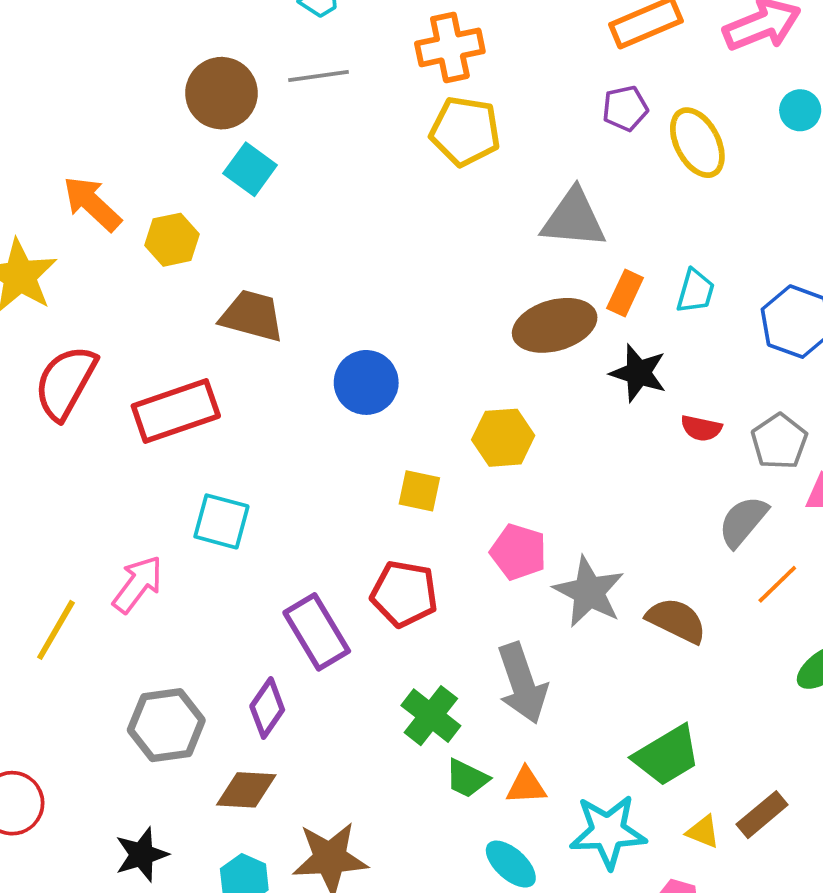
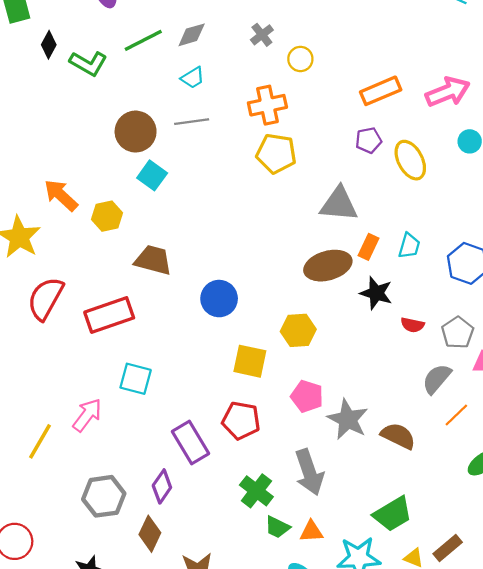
yellow square: (419, 491) -> (250, 361), size x1.4
brown diamond: (246, 790) -> (150, 534), turned -68

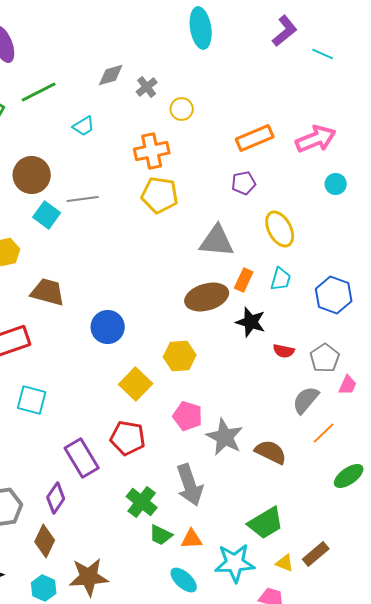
gray diamond: (192, 35) -> (111, 75), moved
gray line: (192, 122) -> (83, 199), moved
yellow ellipse: (410, 160) -> (280, 229), moved
yellow square: (250, 361) -> (136, 384), turned 32

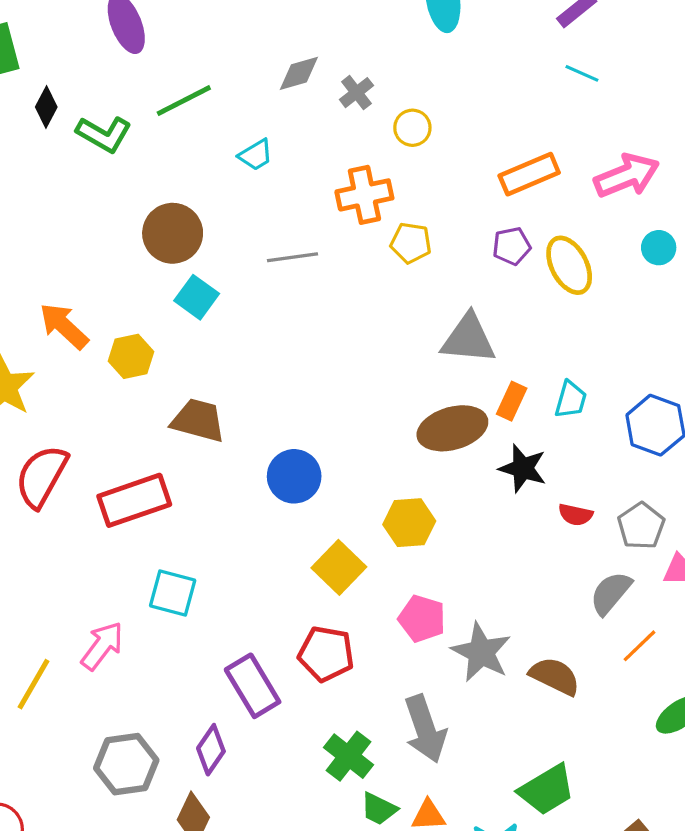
cyan line: (323, 54) -> (582, 73), moved
yellow pentagon: (160, 195) -> (411, 243), moved, size x0.7
gray line: (83, 199) -> (293, 257), moved
yellow ellipse: (280, 229) -> (569, 265), moved

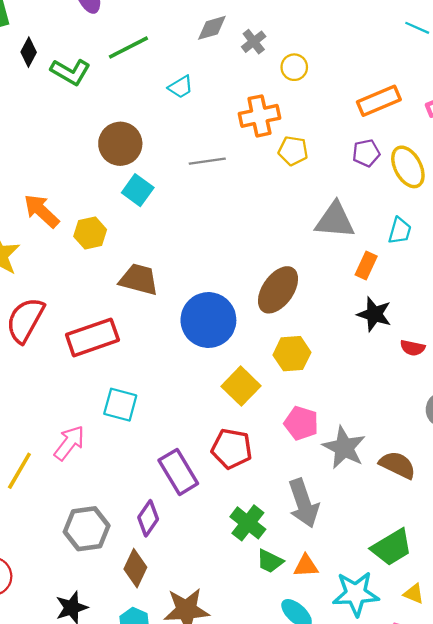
cyan trapezoid: (571, 400) -> (400, 231), moved
brown ellipse: (452, 428) -> (278, 290), moved, turned -39
blue circle: (294, 476) -> (208, 320), size x1.4

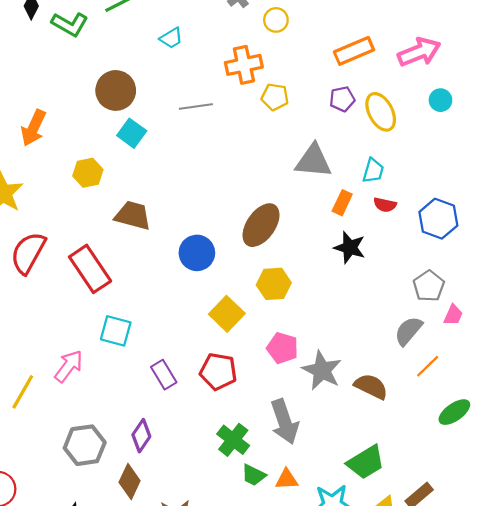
orange arrow: (41, 211) -> (33, 128), moved, turned -108
blue circle: (208, 320) -> (197, 253), size x0.7
red rectangle: (92, 337) -> (90, 269), turned 75
red semicircle: (413, 348) -> (385, 205), moved
purple rectangle: (178, 472) -> (164, 375), moved, size x0.7

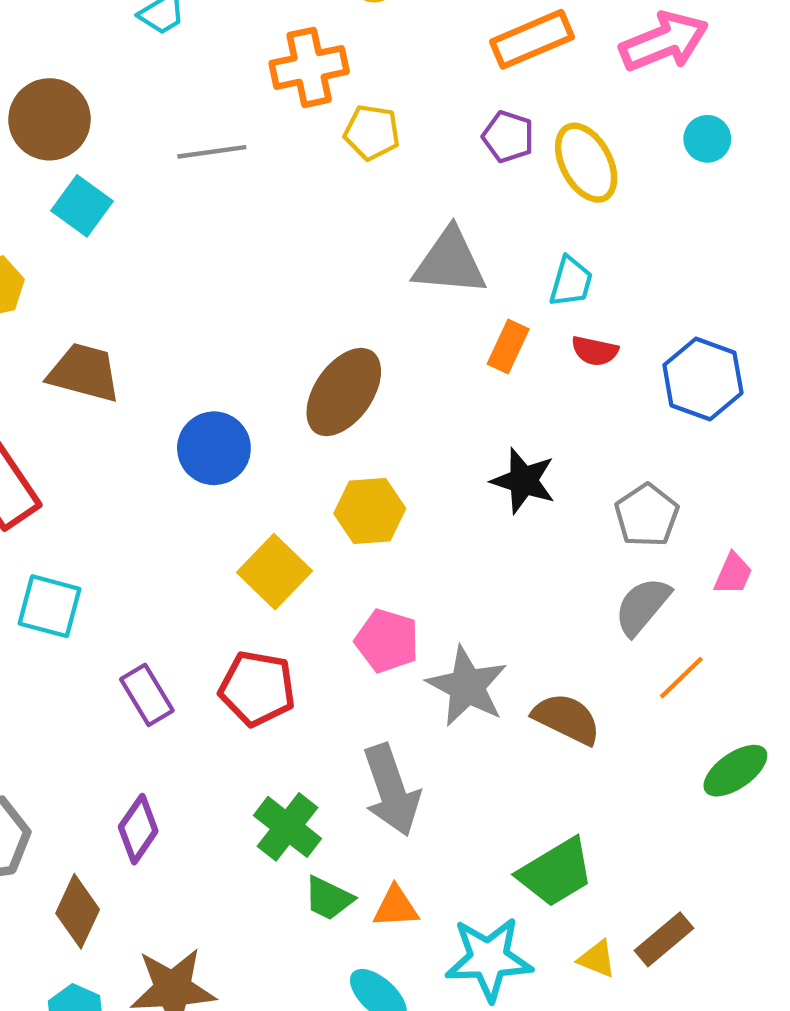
purple pentagon: (342, 99) -> (508, 137), turned 30
black star: (350, 248) -> (523, 481), moved
gray pentagon: (429, 286) -> (647, 515), moved
purple diamond: (141, 436) -> (138, 829), moved

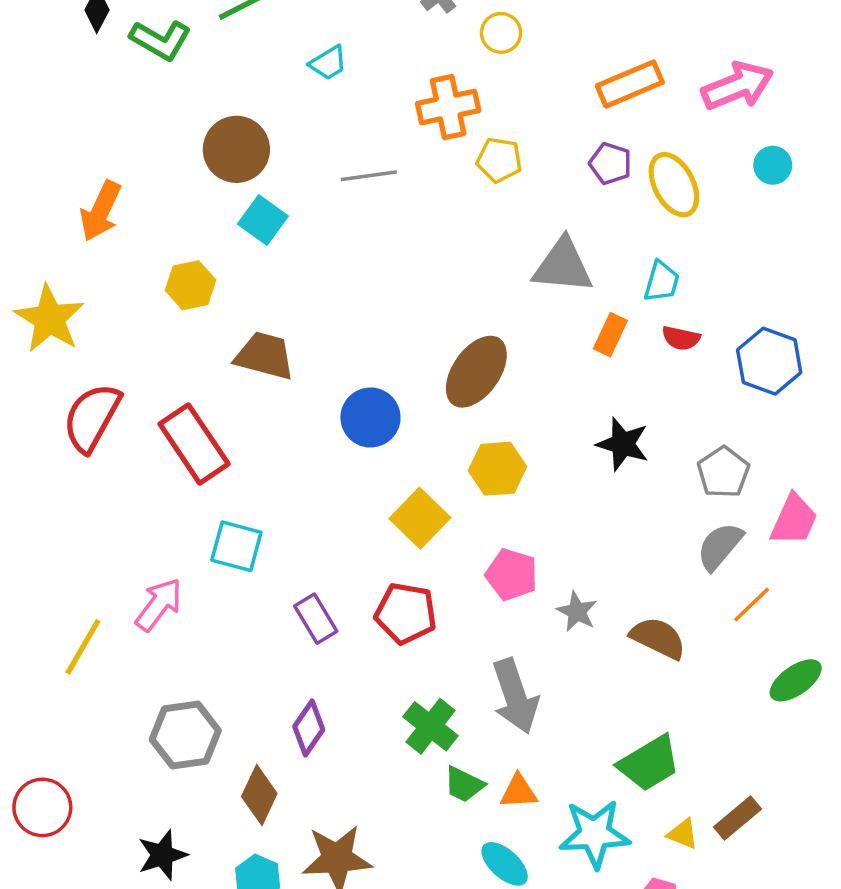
pink trapezoid: (733, 574) -> (794, 520), size x1.5
gray star: (467, 686) -> (577, 612), size x0.6

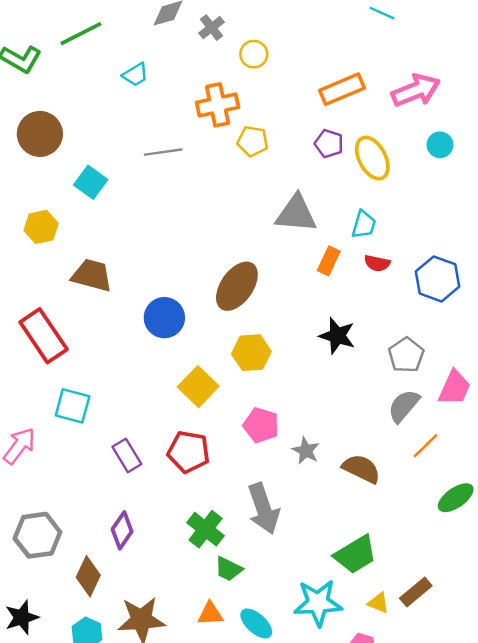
brown circle: (236, 149) -> (40, 134), moved
orange triangle: (519, 792) -> (210, 614), moved

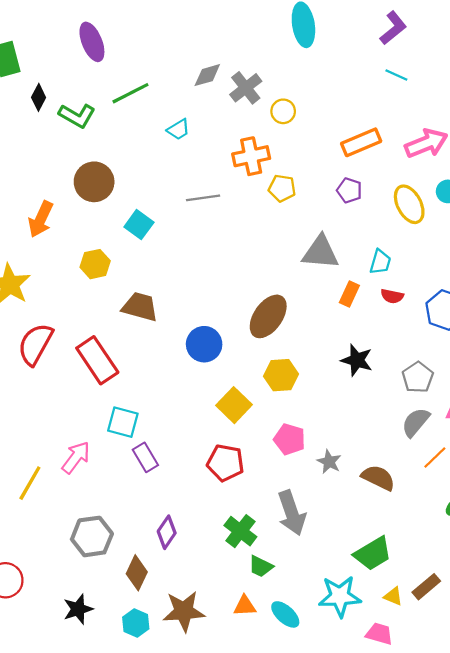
gray cross: (212, 28) -> (246, 88), size x1.4
yellow ellipse: (372, 158) -> (409, 204), moved
purple rectangle: (127, 455) -> (145, 457), moved

